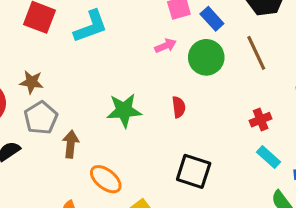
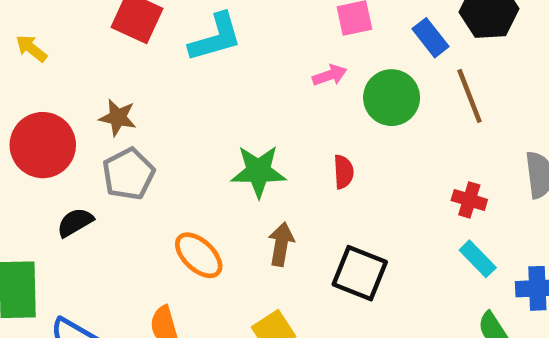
blue rectangle: (212, 19) -> (430, 38), moved
red cross: (261, 120) -> (469, 200), turned 35
brown arrow: (71, 144) -> (281, 244), moved
orange ellipse: (106, 179) -> (199, 255), moved

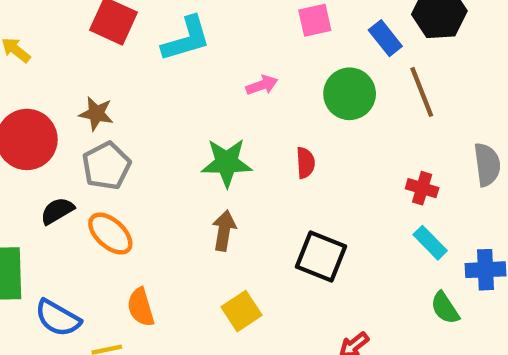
pink arrow: (330, 75) -> (262, 85), moved
brown arrow: (281, 244) -> (224, 231), moved
orange ellipse: (199, 255) -> (110, 234), moved

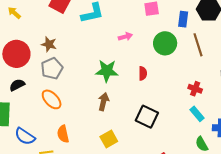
blue rectangle: (385, 38) -> (183, 19), turned 42
black semicircle: (57, 211) -> (17, 85), moved

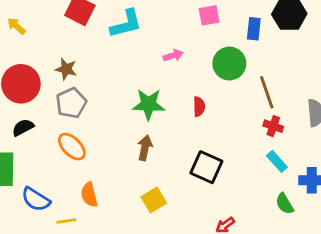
brown line: (198, 45) -> (267, 92), moved

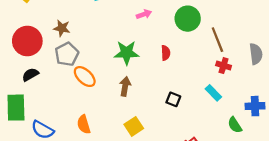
orange ellipse: (72, 147) -> (85, 77), moved
cyan rectangle: (277, 161) -> (213, 93), moved
black square: (206, 167) -> (173, 99), size x0.6

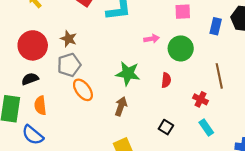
green circle: (188, 19) -> (181, 48), moved
red cross: (224, 66) -> (201, 99), moved
orange semicircle: (84, 124) -> (40, 105), moved

